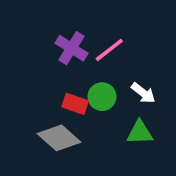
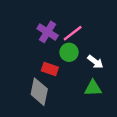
green circle: (102, 97) -> (69, 52), moved
gray diamond: (59, 138) -> (39, 92), turned 60

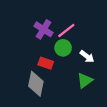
green triangle: (93, 88) -> (85, 80), turned -35

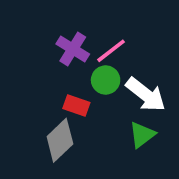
white arrow: (87, 57) -> (146, 95), size x1.6
gray diamond: (36, 84) -> (60, 140), turned 35

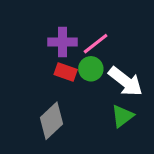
purple cross: (73, 49) -> (63, 42), turned -32
red rectangle: (76, 106) -> (66, 72), moved

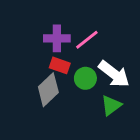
green circle: (91, 69) -> (85, 78), moved
gray diamond: (51, 121) -> (48, 90), moved

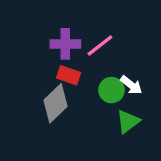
white arrow: (114, 74) -> (131, 85), size x0.6
green circle: (85, 78) -> (111, 90), moved

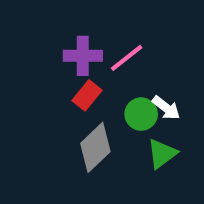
red rectangle: (69, 75) -> (87, 95), turned -70
gray diamond: (55, 103) -> (95, 147), moved

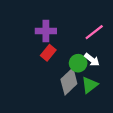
pink line: (127, 58) -> (94, 32), moved
gray diamond: (95, 147) -> (69, 82), moved

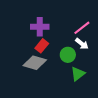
white arrow: (92, 60) -> (82, 44), moved
gray diamond: (69, 82) -> (35, 63), moved, turned 60

